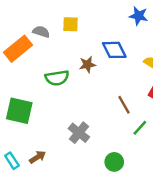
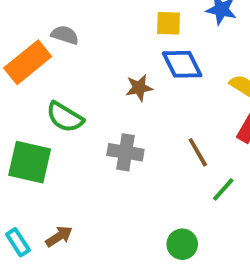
yellow square: (70, 24) -> (168, 23), moved
green semicircle: (57, 78) -> (65, 117), moved, turned 40
gray cross: (79, 133) -> (125, 152), moved, turned -30

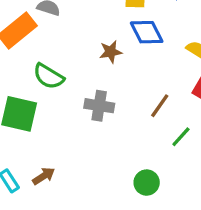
brown line: (198, 152) -> (160, 106), turned 65

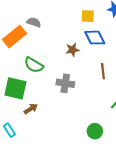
brown line: (160, 106) -> (103, 71), moved, turned -42
brown arrow: (44, 176) -> (31, 109), moved

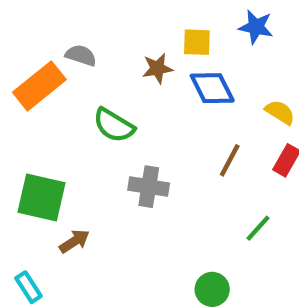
brown star: (72, 50) -> (157, 68), moved
green semicircle: (34, 65) -> (114, 125), moved
brown line: (103, 71) -> (230, 160), turned 35

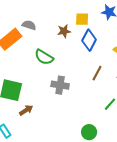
blue diamond: (212, 88) -> (89, 40), turned 55

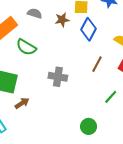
gray semicircle: (29, 25) -> (35, 13), moved
green semicircle: (44, 57) -> (26, 47), moved

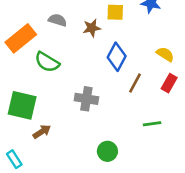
blue diamond: (89, 29) -> (117, 57), moved
green line: (111, 97) -> (152, 124), turned 40
green circle: (89, 126) -> (107, 151), moved

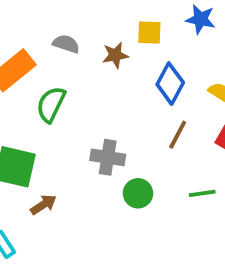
blue diamond: (117, 57) -> (170, 84), moved
green semicircle: (47, 62) -> (51, 104), turned 85
green circle: (107, 151) -> (138, 193), moved

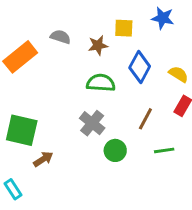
green semicircle: (51, 104) -> (101, 83), moved, turned 68
brown line: (178, 135) -> (145, 119), moved
gray cross: (108, 157) -> (92, 123), turned 30

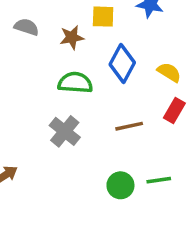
brown line: (145, 119) -> (129, 126), turned 50
green circle: (115, 150) -> (120, 185), moved
green line: (164, 150) -> (159, 180), moved

